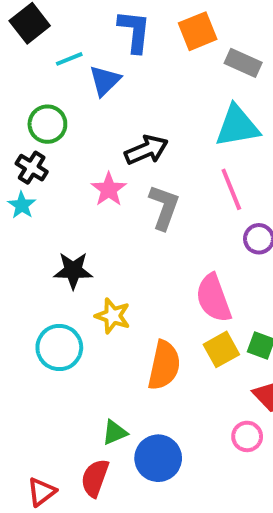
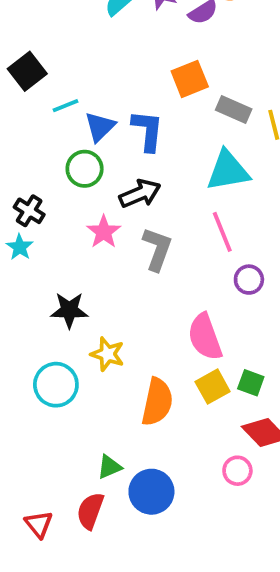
blue L-shape: (134, 31) -> (148, 131), moved
green circle: (47, 124) -> (85, 169), moved
red triangle: (42, 492) -> (39, 524), turned -32

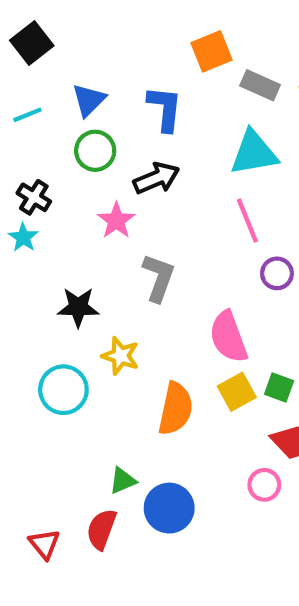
cyan line: (65, 106) -> (27, 115), moved
blue triangle: (100, 127) -> (89, 100), moved
gray L-shape: (157, 249) -> (159, 278), moved

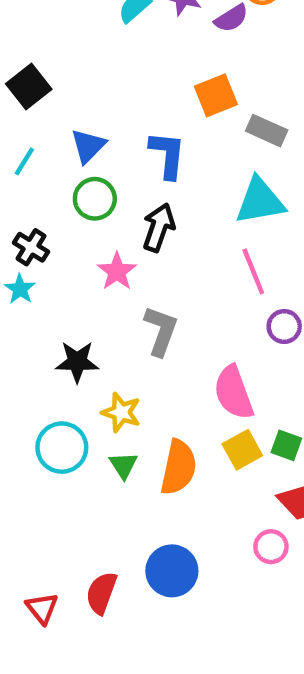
cyan line: (27, 115) -> (24, 161), turned -36
black arrow: (156, 178) -> (159, 227), turned -48
green triangle: (123, 481) -> (123, 465), moved, turned -40

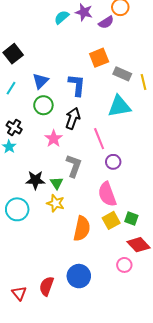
pink line: (253, 271) -> (99, 139), moved
purple circle: (284, 326) -> (113, 162), moved
cyan circle: (62, 448) -> (17, 209), moved
green triangle: (123, 465) -> (57, 183), moved

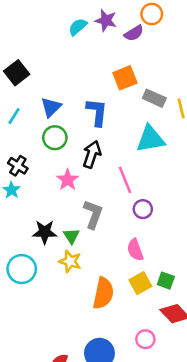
pink semicircle: (107, 194) -> (135, 250), size x0.7
pink circle: (124, 265) -> (145, 339), moved

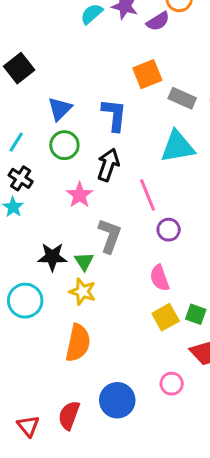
cyan line: (14, 116) -> (16, 142), moved
orange semicircle: (103, 293) -> (78, 343), moved

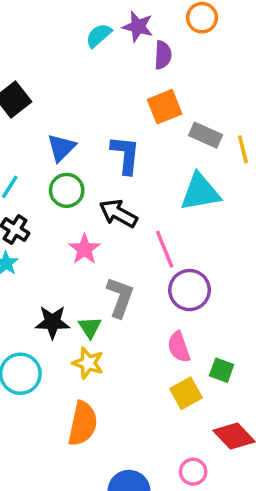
purple semicircle: (158, 21) -> (163, 55), moved, turned -55
black arrow: (108, 165) -> (118, 213), turned -80
purple circle: (169, 230) -> (190, 290), size x1.5
green square: (196, 314) -> (222, 370), moved

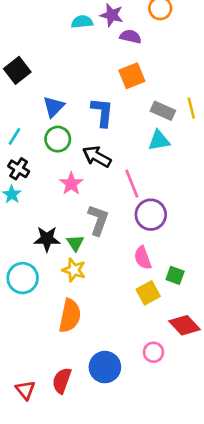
cyan semicircle: (99, 35) -> (82, 22), turned 35
purple semicircle: (163, 55) -> (131, 37), turned -80
gray rectangle: (206, 135) -> (163, 111), moved
cyan triangle: (200, 192) -> (159, 140), size x0.7

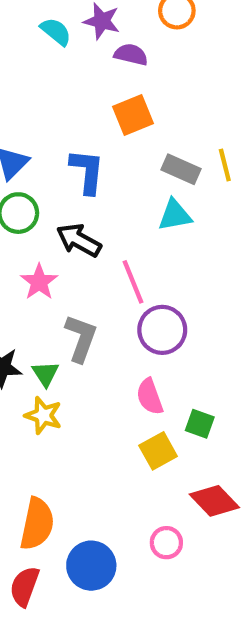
cyan semicircle: (82, 22) -> (56, 32), turned 45
orange semicircle: (70, 316) -> (37, 524), moved

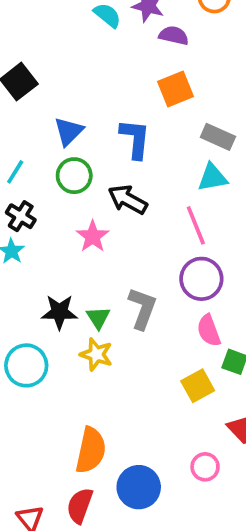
pink line: (133, 282) -> (196, 225), moved
gray L-shape: (81, 338) -> (142, 308), moved
pink semicircle: (150, 397) -> (209, 330), moved

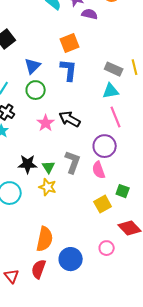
orange square: (176, 89) -> (70, 43), moved
black arrow: (128, 200) -> (70, 119), moved
pink line: (196, 225) -> (116, 117), moved
pink semicircle: (209, 330) -> (99, 170), moved

